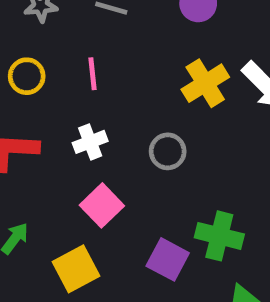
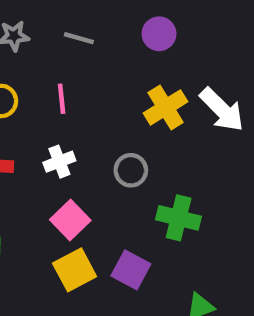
green cross: (219, 236) -> (179, 218), moved
yellow square: (76, 269) -> (75, 270), moved

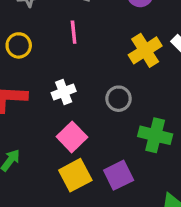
pink line: (62, 99) -> (74, 32), moved
purple square: (131, 270) -> (119, 175), turned 36

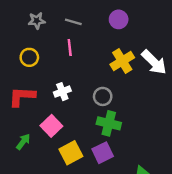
green cross: (155, 135) -> (109, 123), moved
pink square: (72, 137) -> (51, 126), moved

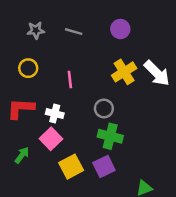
pink line: (70, 48) -> (70, 79), moved
white cross: (62, 92) -> (55, 114), moved, turned 35

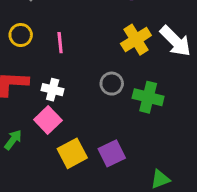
pink line: (70, 79) -> (60, 43), moved
green cross: (110, 136) -> (148, 97), moved

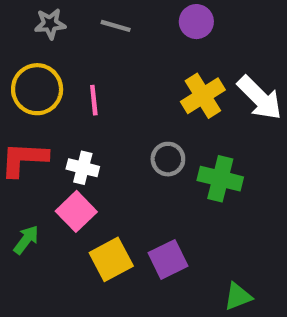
yellow circle: (21, 35) -> (37, 89), size x1.5

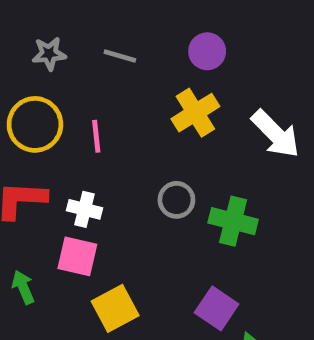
yellow cross: (203, 96) -> (195, 113), moved
pink square: (76, 211) -> (77, 256), turned -33
green arrow: (26, 240) -> (23, 287), turned -60
purple square: (168, 259) -> (217, 308), moved, turned -30

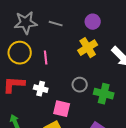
gray star: (49, 54) -> (26, 23), size x1.6
pink square: (77, 256) -> (62, 109), moved

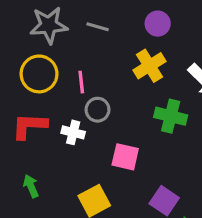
gray circle: (80, 85) -> (98, 110), moved
green cross: (104, 94) -> (171, 116), moved
pink square: (62, 109) -> (125, 157), moved

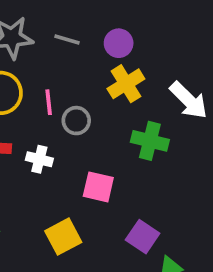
purple circle: (158, 24) -> (119, 43), moved
gray circle: (98, 110) -> (76, 121), moved

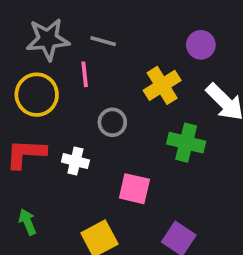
purple circle: (119, 43) -> (201, 45), moved
pink line: (49, 102) -> (85, 74), moved

